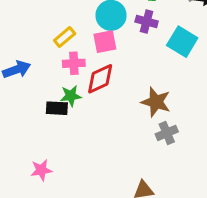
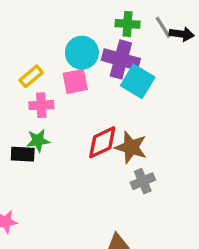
purple cross: (147, 22) -> (121, 59), size x1.5
cyan square: (182, 42) -> (138, 81), moved
red diamond: (100, 79) -> (102, 142), moved

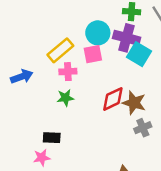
yellow rectangle: (31, 76) -> (60, 50), size x1.5
black rectangle: (23, 154) -> (52, 138), moved

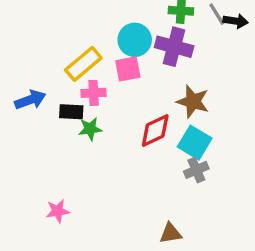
cyan square: (139, 54) -> (195, 143), moved
brown star: (134, 103) -> (193, 101), moved
black rectangle: (52, 138) -> (71, 112), moved

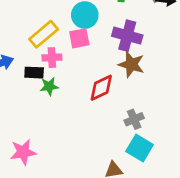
purple cross: (174, 47) -> (127, 36), moved
cyan square: (195, 143) -> (140, 148), moved
pink star: (58, 211) -> (23, 152), size x1.4

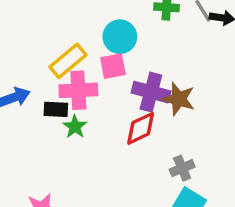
purple cross: (127, 36) -> (151, 92), moved
pink cross: (52, 58) -> (78, 90), size x1.5
green star: (49, 86) -> (75, 127), turned -30

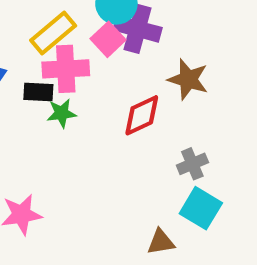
pink square: (113, 66) -> (108, 39), turned -32
purple cross: (151, 92) -> (138, 29), moved
green star: (75, 127) -> (62, 113), turned 30

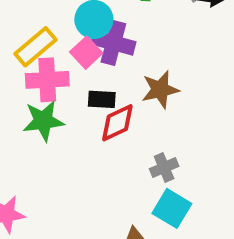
brown star: (188, 79) -> (160, 90), turned -30
black rectangle: (38, 92) -> (102, 99), moved
green star: (62, 113) -> (43, 121), size x1.5

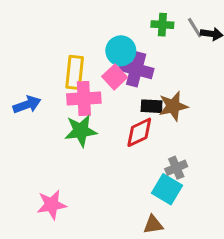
yellow rectangle: (35, 47) -> (75, 72), turned -44
black rectangle: (102, 99) -> (152, 106), moved
cyan square: (172, 208) -> (167, 189), moved

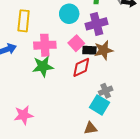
purple cross: (136, 69) -> (97, 24), moved, turned -30
yellow rectangle: (75, 72) -> (24, 21), moved
pink square: (115, 77) -> (76, 43), moved

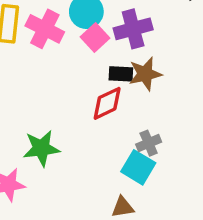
pink square: (76, 43) -> (95, 38), moved
pink cross: (45, 45) -> (45, 29), moved, turned 30
green star: (43, 66) -> (41, 148), moved

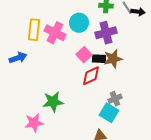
pink square: (95, 38) -> (84, 55), moved

